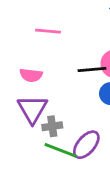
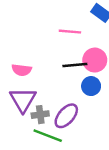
pink line: (48, 31) -> (70, 32), moved
purple ellipse: (86, 145) -> (66, 116), moved

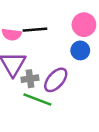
black line: (75, 65) -> (35, 30), moved

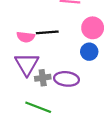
purple ellipse: (56, 80) -> (67, 79), turned 55
green line: (37, 100) -> (38, 107), moved

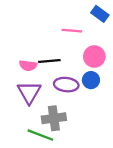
gray cross: (43, 78) -> (54, 118), moved, size x1.5
purple ellipse: (67, 79) -> (66, 85), moved

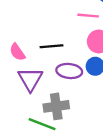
pink line: (72, 31) -> (88, 16), moved
pink semicircle: (28, 65) -> (17, 52), moved, turned 48

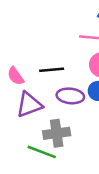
purple triangle: (30, 79) -> (29, 105), turned 40

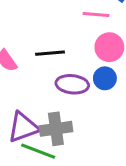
purple triangle: (29, 105) -> (23, 127), moved

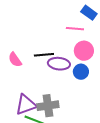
purple ellipse: (72, 84) -> (59, 64), moved

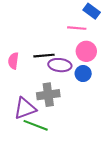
pink semicircle: (15, 60) -> (13, 61), turned 42
gray cross: (48, 106) -> (48, 95), moved

